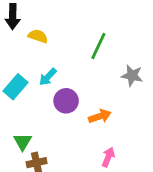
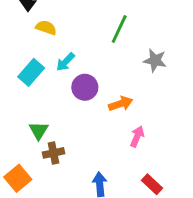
yellow semicircle: (38, 36) -> (46, 28), moved
pink arrow: (108, 157) -> (137, 137), moved

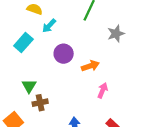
gray star: (155, 60) -> (116, 34), turned -30
cyan arrow: (65, 62) -> (49, 26), moved

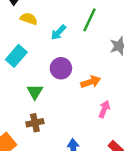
cyan arrow: (49, 26) -> (58, 32), moved
green triangle: (29, 86) -> (35, 92), moved

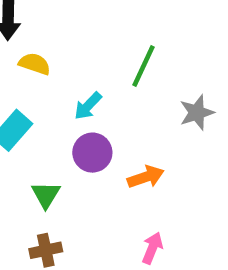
cyan arrow: (58, 32) -> (88, 106), moved
pink arrow: (104, 109) -> (152, 248), moved

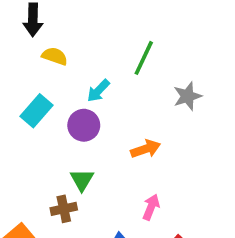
purple circle: (92, 153) -> (84, 125), moved
green triangle: (46, 195) -> (82, 180), moved

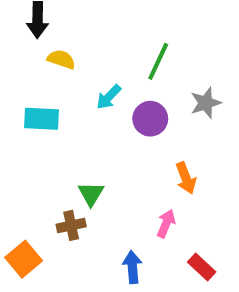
cyan rectangle: (37, 111) -> (41, 119), turned 52
purple circle: (84, 125) -> (150, 119), moved
orange arrow: (146, 149) -> (186, 178), moved, turned 88

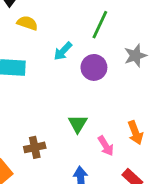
orange arrow: (186, 178) -> (135, 133), moved
green triangle: (91, 194) -> (78, 124), moved
pink arrow: (166, 223) -> (106, 146), turned 126

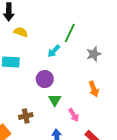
cyan arrow: (63, 51) -> (54, 51), moved
purple circle: (94, 67) -> (45, 79), moved
orange arrow: (135, 133) -> (94, 89), moved

